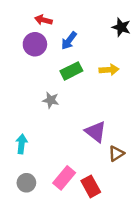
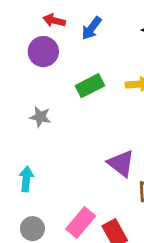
blue arrow: (69, 41) -> (91, 28), moved
gray star: (51, 100) -> (40, 117), moved

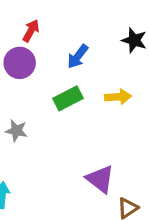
red arrow: (54, 20) -> (31, 31), turned 105
blue arrow: (91, 28) -> (78, 56), moved

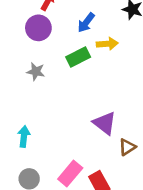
yellow arrow: (118, 97) -> (107, 44), moved
gray star: (16, 131) -> (36, 72), moved

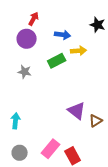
blue arrow: (86, 23) -> (63, 35), turned -119
brown triangle: (127, 147) -> (96, 121), moved

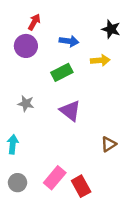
yellow arrow: (79, 51) -> (100, 60), moved
gray star: (25, 72) -> (26, 104), moved
purple triangle: (77, 111) -> (70, 111), moved

